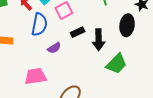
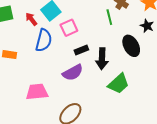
black ellipse: (127, 25) -> (131, 46), turned -40
purple semicircle: (54, 48) -> (73, 73), moved, size x1.5

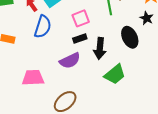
pink square: (69, 28) -> (81, 18), moved

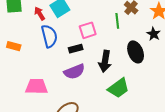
blue semicircle: (43, 27) -> (49, 36), turned -35
black rectangle: (80, 38) -> (76, 49), moved

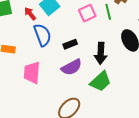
pink square: (88, 30) -> (87, 13), moved
pink trapezoid: (36, 86) -> (32, 73), moved, turned -80
green trapezoid: (118, 88) -> (101, 81), moved

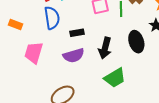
green trapezoid: (101, 81) -> (115, 78), moved

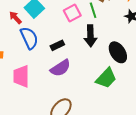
black ellipse: (136, 42) -> (118, 52), moved
black arrow: (105, 48) -> (90, 36), moved

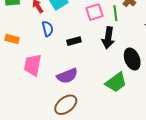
blue semicircle: (29, 38) -> (48, 29), size x0.7
purple semicircle: (60, 68) -> (67, 76), moved

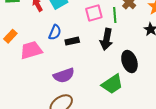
blue semicircle: (48, 29) -> (55, 32), moved, turned 35
orange rectangle: (12, 39) -> (10, 36), turned -64
pink trapezoid: (33, 65) -> (31, 50), moved, turned 60

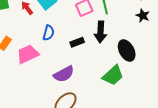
black rectangle: (72, 41) -> (77, 42), moved

